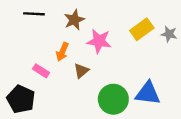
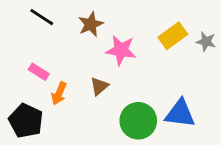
black line: (34, 14) -> (42, 17), turned 30
orange arrow: (62, 52) -> (59, 93), moved
pink rectangle: (41, 71) -> (39, 72), moved

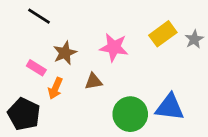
brown star: (91, 24) -> (65, 53), moved
gray star: (206, 42) -> (194, 39), turned 30
brown triangle: (99, 86) -> (93, 81), turned 30

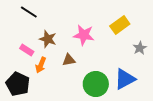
gray star: (194, 39) -> (140, 48), moved
brown star: (65, 53) -> (48, 39), turned -30
blue triangle: (170, 107) -> (125, 79), turned -35

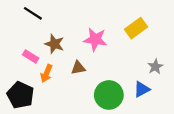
gray star: (140, 48) -> (155, 67), moved
blue triangle: (125, 79) -> (142, 89), size x0.7

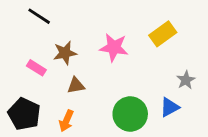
brown star: (54, 44) -> (65, 53), turned -30
brown triangle: (78, 68) -> (76, 85), moved
orange arrow: (46, 73) -> (66, 121), moved

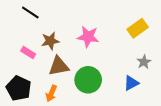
yellow rectangle: (163, 34) -> (138, 28), moved
brown triangle: (76, 85) -> (59, 66), size x1.5
green circle: (130, 114) -> (88, 80), moved

